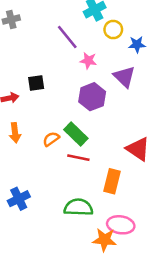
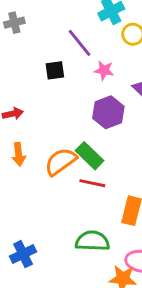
black square: (36, 83) -> (55, 70), moved
orange semicircle: (51, 139) -> (61, 161), size x1.6
blue cross: (19, 199) -> (23, 254), moved

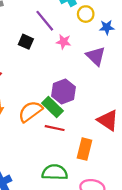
black square: (55, 70) -> (26, 42), turned 32
purple hexagon: (108, 112) -> (64, 92), moved

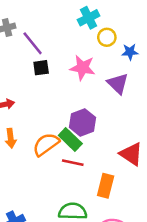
purple line: (45, 21) -> (33, 43), moved
black square: (26, 42) -> (41, 68), turned -32
pink star: (64, 42) -> (82, 68), size x1.5

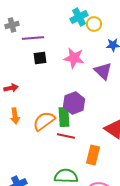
yellow circle: (107, 37) -> (94, 24), moved
purple line: (33, 43) -> (33, 38), turned -55
green rectangle: (70, 139) -> (64, 117), turned 42

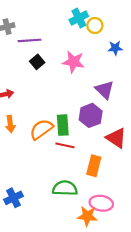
black square: (40, 58) -> (37, 62), turned -32
purple triangle: (103, 71) -> (105, 90), moved
purple hexagon: (74, 103) -> (91, 115), moved

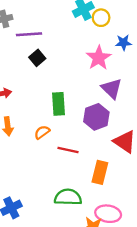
pink star: (73, 62) -> (99, 58), moved, turned 30
green rectangle: (63, 125) -> (59, 104), moved
orange semicircle: (41, 129) -> (42, 132), size x0.6

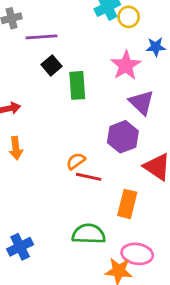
green rectangle: (59, 104) -> (77, 85), moved
orange semicircle: (42, 132) -> (76, 161), moved

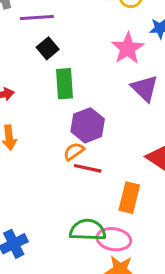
green rectangle: (77, 85) -> (65, 84), moved
purple hexagon: (123, 137) -> (88, 125), moved
pink ellipse: (137, 254) -> (114, 239), moved

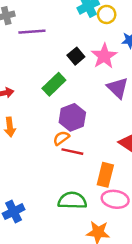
black square: (48, 48) -> (76, 56), moved
green rectangle: (65, 84) -> (54, 84), turned 50
pink ellipse: (114, 239) -> (115, 199), moved

